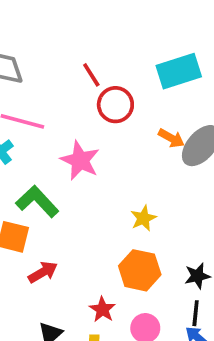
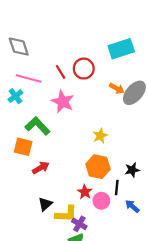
red line: (91, 75) -> (61, 72), moved
red star: (102, 309) -> (85, 192), moved
black line: (196, 313) -> (117, 188), moved

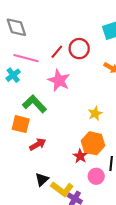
red line: (61, 72) -> (57, 52), turned 72
red star: (85, 192) -> (80, 156), moved
yellow L-shape: (66, 214) -> (62, 189), turned 35

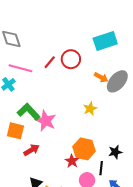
pink star: (59, 80) -> (46, 121), moved
yellow star: (95, 113) -> (90, 109), moved

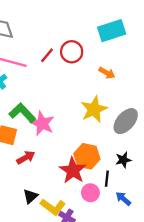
gray ellipse: (117, 81) -> (126, 121), moved
yellow star: (90, 109) -> (94, 109), size x1.6
red star: (72, 161) -> (73, 170), size x1.6

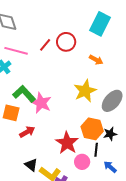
cyan rectangle: (112, 31) -> (100, 24), turned -45
orange hexagon: (87, 156) -> (92, 129), moved
black triangle: (31, 196) -> (31, 165), turned -40

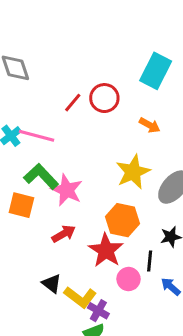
pink line: (16, 51) -> (37, 136), moved
orange hexagon: (92, 129) -> (122, 220), moved
red arrow: (27, 132) -> (64, 234), moved

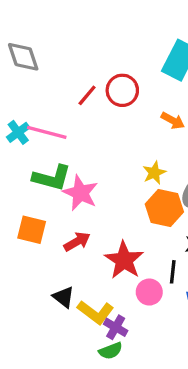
yellow star: (133, 172) -> (154, 173), size x0.6
green L-shape: (41, 176) -> (52, 178), turned 148
orange square: (21, 205) -> (32, 230), moved
orange hexagon: (122, 220) -> (164, 208), moved

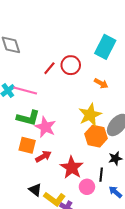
yellow star: (154, 173) -> (90, 115), size x1.6
orange square: (32, 230) -> (27, 145), moved

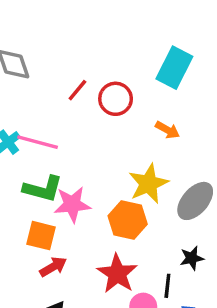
red line: (49, 68) -> (77, 90), moved
pink star: (45, 127) -> (72, 204), turned -30
orange hexagon: (96, 136) -> (128, 220), moved
red arrow: (43, 156) -> (53, 267), moved

